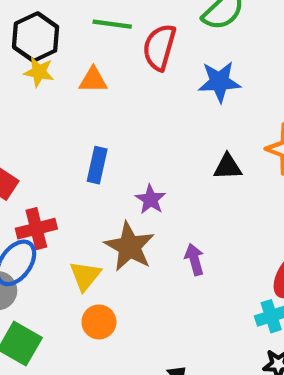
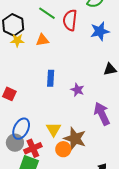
green line: (112, 24) -> (47, 13), turned 36
red cross: (36, 229) -> (33, 148), moved
brown star: (129, 247) -> (75, 139), moved
purple arrow: (194, 259) -> (102, 114), size x1.6

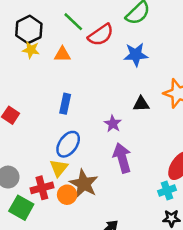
red semicircle: (70, 20) -> (101, 35), turned -140
purple star: (77, 90) -> (113, 124), moved
blue ellipse: (21, 129) -> (68, 144), moved
red cross: (33, 148) -> (42, 188), moved

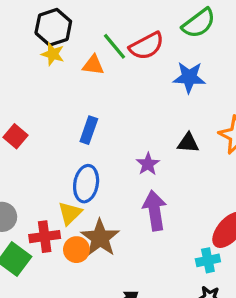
green line: (73, 22) -> (115, 46), moved
blue ellipse: (68, 144) -> (86, 184), turned -32

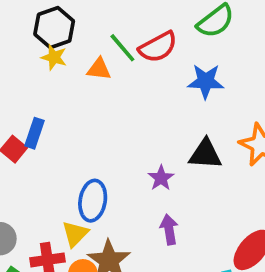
blue rectangle: (89, 130) -> (34, 133), moved
black triangle: (188, 143) -> (205, 154), size x1.4
purple arrow: (155, 210) -> (169, 229), size x0.7

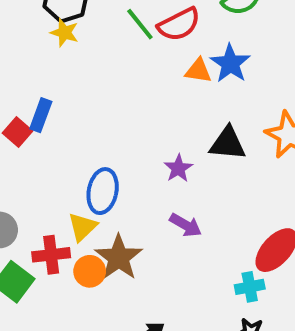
orange triangle: (99, 69) -> (198, 71), moved
blue star: (206, 81) -> (230, 64), turned 30
purple arrow: (169, 229) -> (186, 225), turned 128

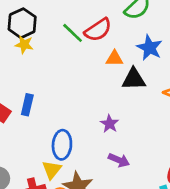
blue star: (230, 64) -> (150, 48), moved
blue rectangle: (41, 115) -> (27, 105), moved
black triangle: (228, 143) -> (134, 79), moved

